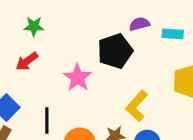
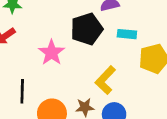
cyan rectangle: (173, 34) -> (127, 34), moved

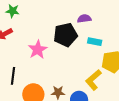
yellow L-shape: (105, 80) -> (93, 80), moved

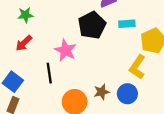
black line: (13, 76) -> (49, 73), moved

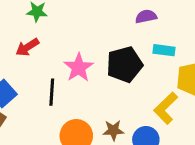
black pentagon: (92, 25) -> (124, 65), moved

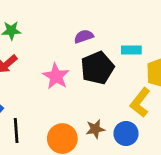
purple semicircle: (146, 16) -> (84, 36), moved
black line: (52, 92) -> (16, 130), moved

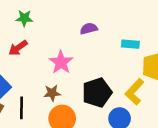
black pentagon: (97, 68) -> (97, 93), moved
brown star: (95, 129) -> (52, 93), moved

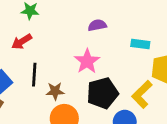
pink star: (61, 62) -> (87, 61), moved
black line: (21, 108) -> (34, 75), moved

